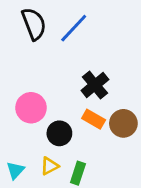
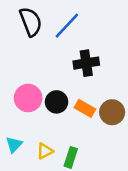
black cross: (95, 85) -> (86, 63), moved, turned 30
black circle: (59, 133) -> (57, 102), moved
cyan triangle: (15, 170) -> (14, 145), moved

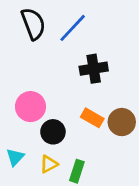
black circle: (57, 102) -> (53, 132), moved

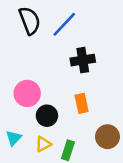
orange rectangle: (92, 118) -> (82, 103), turned 48
brown circle: (122, 122) -> (107, 137), moved

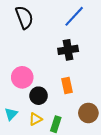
blue line: (64, 24) -> (74, 16), moved

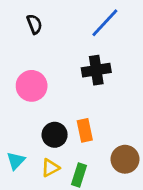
black semicircle: (24, 17) -> (34, 24), size x0.6
pink circle: (22, 77) -> (32, 86), moved
orange rectangle: (67, 85) -> (85, 130), moved

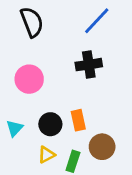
black semicircle: (34, 24) -> (32, 22), size x1.6
brown circle: (125, 159) -> (102, 147), moved
cyan triangle: (16, 161) -> (15, 128), moved

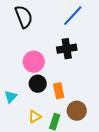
pink circle: (29, 79) -> (34, 62), moved
black circle: (50, 124) -> (38, 84), moved

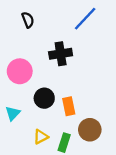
black semicircle: (24, 17) -> (28, 20), size x0.6
black cross: (67, 49) -> (61, 54), moved
pink circle: (34, 62) -> (20, 71), moved

